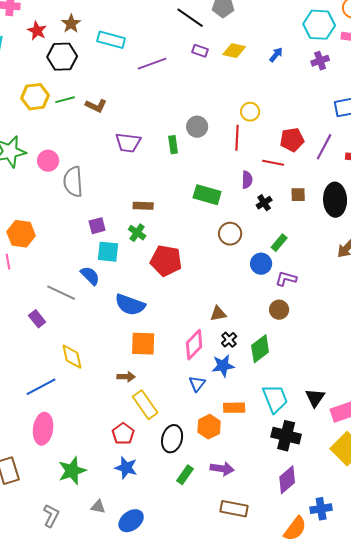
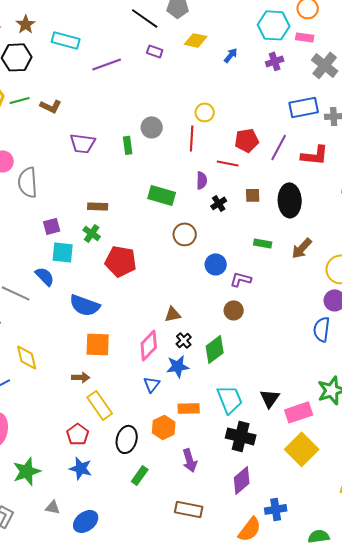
yellow diamond: (234, 51) -> (196, 40), moved
green rectangle: (279, 243) -> (263, 243), moved, turned 60
purple arrow: (222, 469) -> (190, 460), moved, turned 65

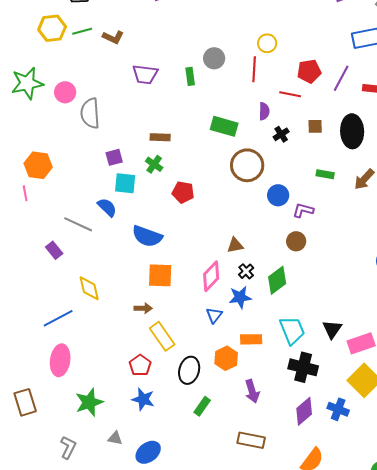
brown circle: (185, 234) -> (247, 165), size x1.4
red pentagon: (121, 261) -> (183, 192), size x0.7
blue cross: (276, 509) -> (338, 409), moved, turned 30

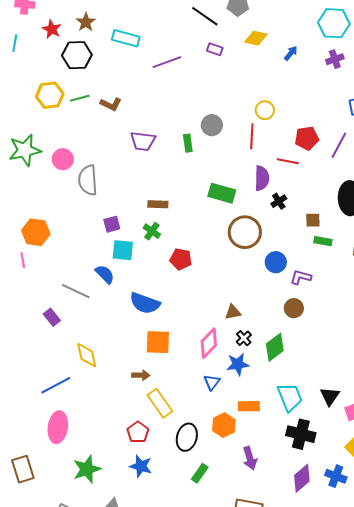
purple semicircle: (264, 111) -> (262, 178), size x1.4
brown square: (315, 126) -> (313, 220), moved

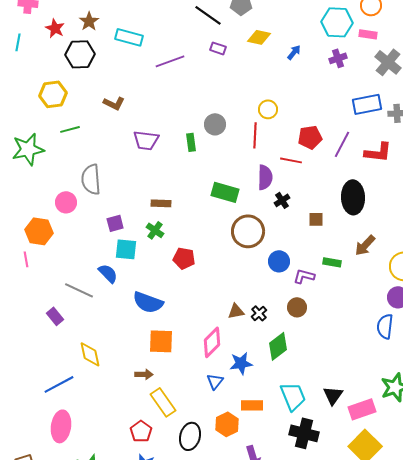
green line: (80, 98) -> (70, 129), moved
pink circle: (63, 159) -> (66, 202), moved
green rectangle: (323, 241) -> (332, 262), moved
black cross: (244, 338) -> (259, 313), moved

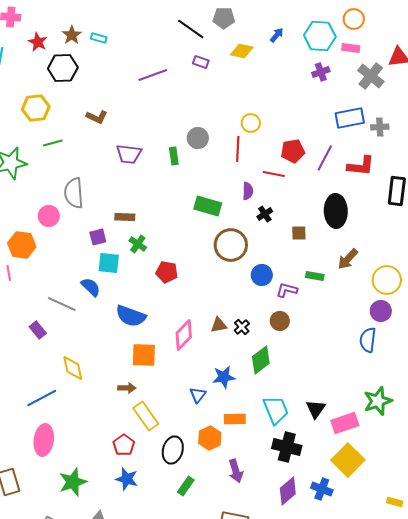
cyan rectangle: (129, 37) -> (99, 38), moved, size x0.6
blue arrow: (294, 52) -> (277, 35), moved
purple semicircle: (265, 177) -> (248, 191), size x0.7
brown rectangle: (161, 203) -> (125, 217), moved
pink diamond: (212, 342) -> (184, 335), moved

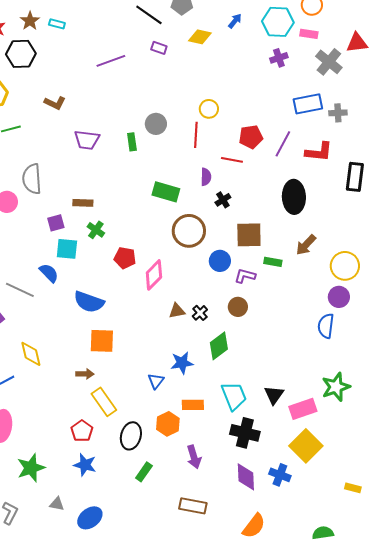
brown square: (299, 233) -> (249, 235), moved, size x1.8
pink diamond: (184, 335) -> (154, 275), moved
purple diamond: (288, 491) -> (246, 477), turned -52

